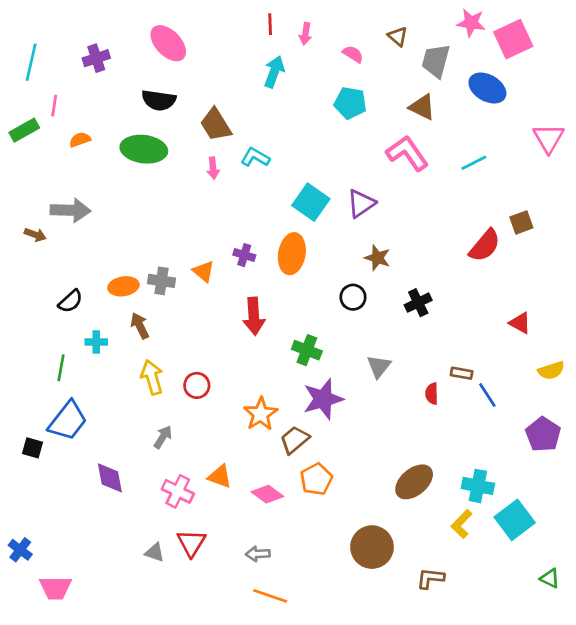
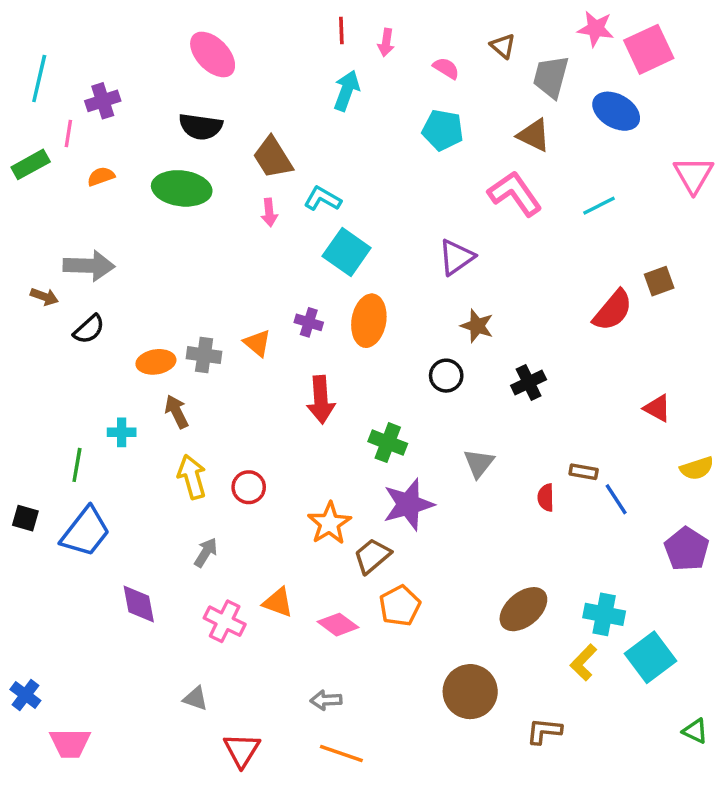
purple cross: (96, 58) -> (103, 101), moved
cyan square: (311, 202) -> (347, 252), moved
black semicircle: (70, 301) -> (89, 329), moved
black square: (32, 448) -> (25, 518), moved
red triangle: (191, 543) -> (242, 750), moved

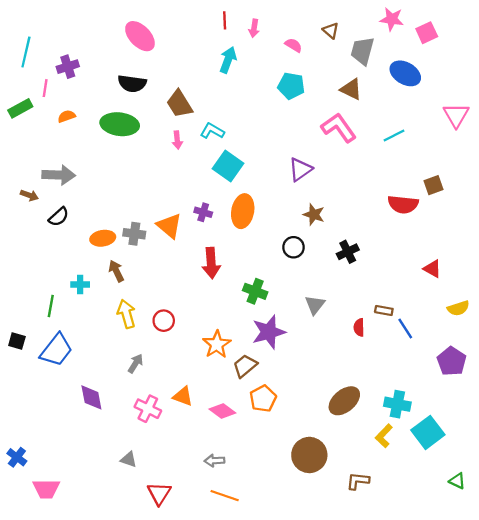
pink square: (649, 49) -> (427, 33), size x0.7
red semicircle: (613, 310) -> (403, 204), turned 56
orange triangle: (257, 343) -> (169, 226), size x1.4

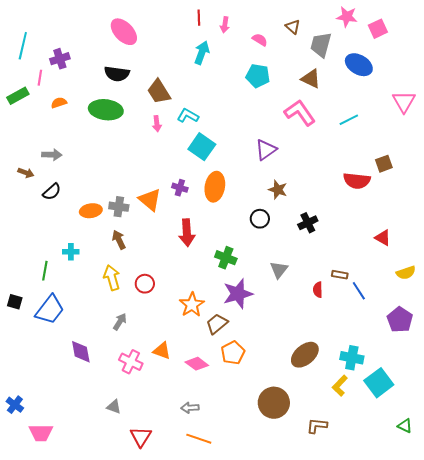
gray arrow: (59, 175) -> (52, 155), size x0.7
brown arrow: (116, 271) -> (119, 240), moved

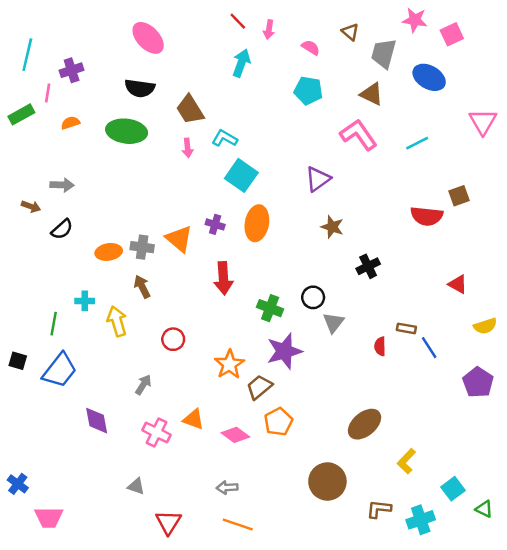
red line: (199, 18) -> (238, 21), turned -42
black circle: (260, 219) -> (313, 297), moved
yellow arrow: (112, 278) -> (117, 321), moved
cyan cross: (352, 358) -> (421, 520), moved, turned -30
cyan square: (379, 383) -> (453, 489), moved, size x0.7

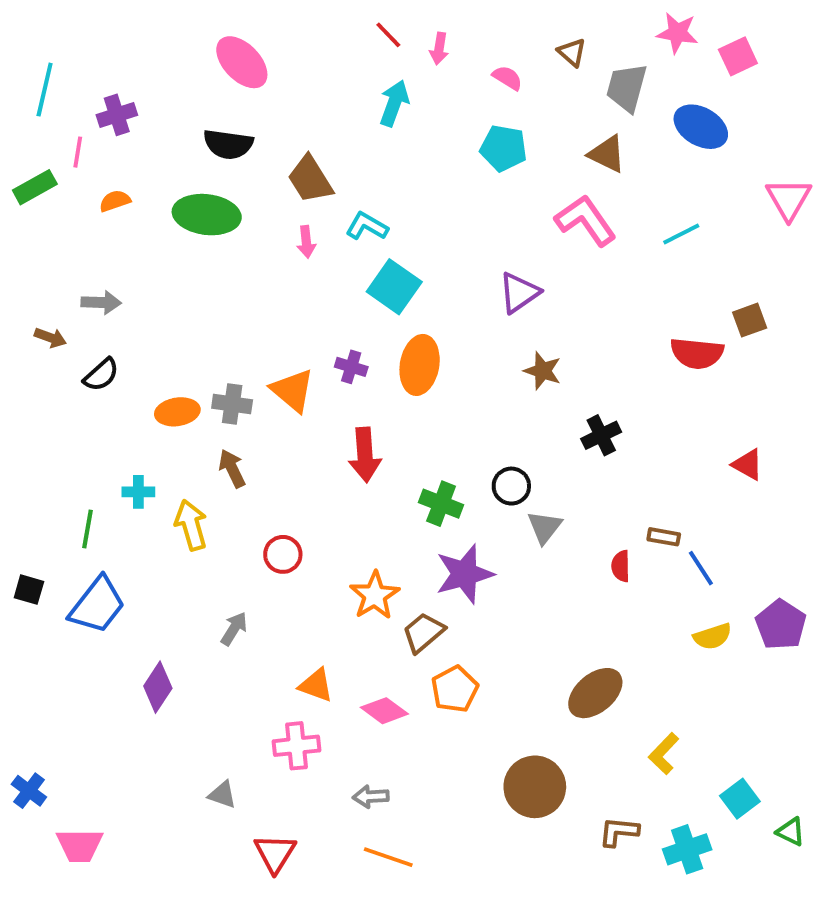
yellow semicircle: (485, 326) -> (713, 636), moved
purple diamond: (97, 421) -> (158, 687), turned 44
pink cross: (156, 432) -> (297, 746), moved, turned -32

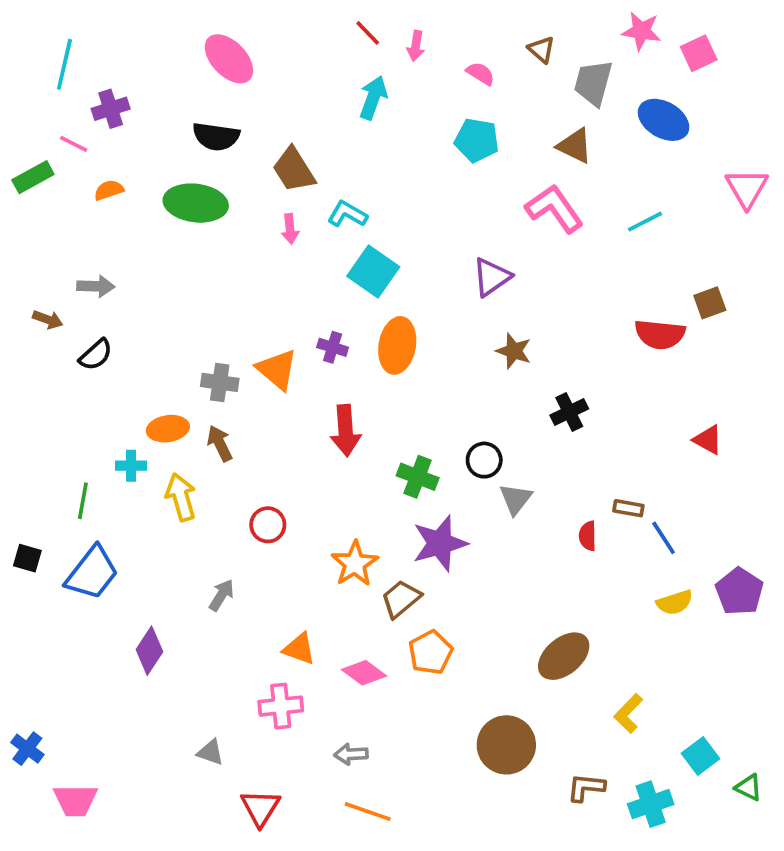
cyan line: (45, 90) -> (64, 64), moved
pink line: (78, 152) -> (74, 144), turned -72
orange ellipse: (177, 412) -> (168, 429), moved

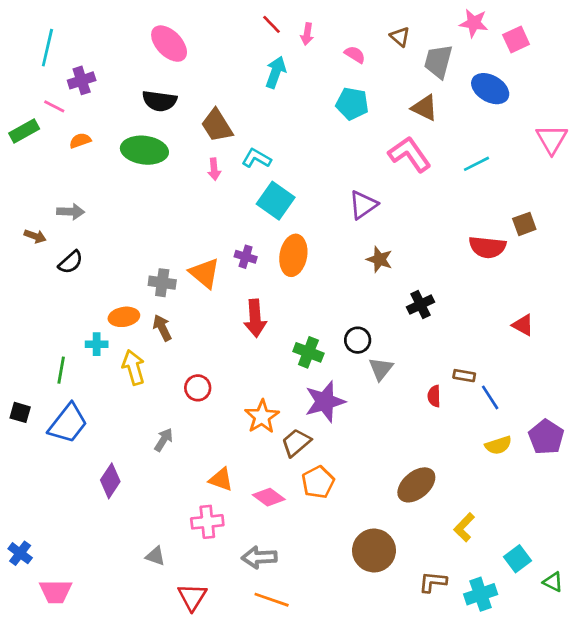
gray arrow: (351, 754) -> (259, 557), size x1.4

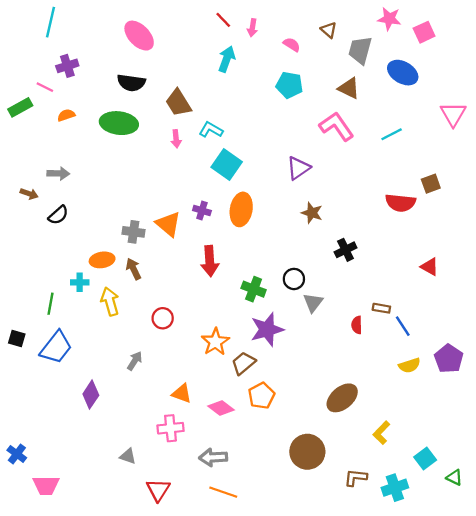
cyan line: (47, 48) -> (50, 22), moved

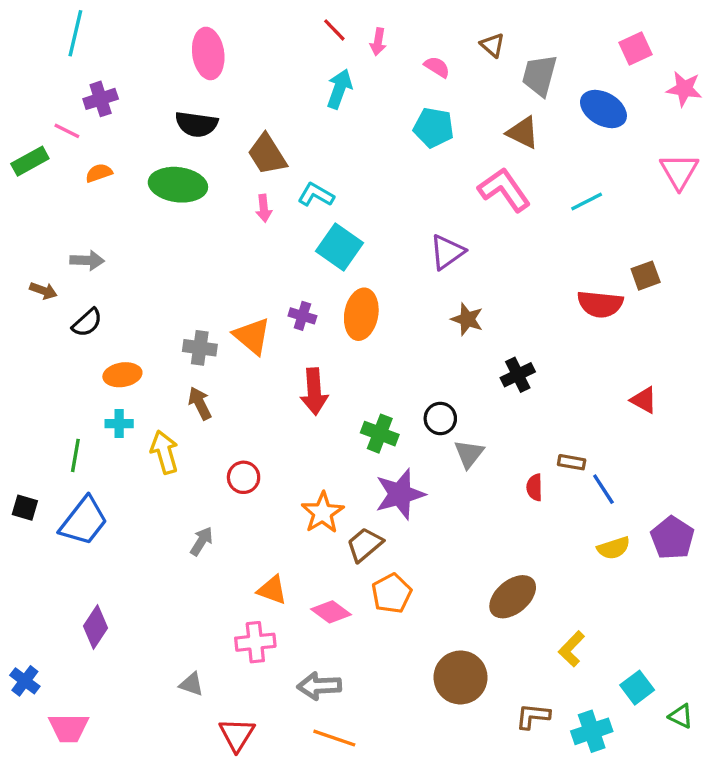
pink star: (389, 19) -> (684, 89), moved
pink ellipse: (139, 36) -> (208, 53), turned 36
orange ellipse: (102, 260) -> (122, 375), moved
purple diamond: (91, 395) -> (96, 627), moved

